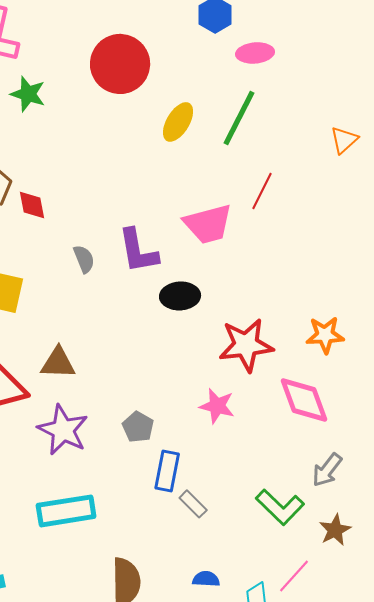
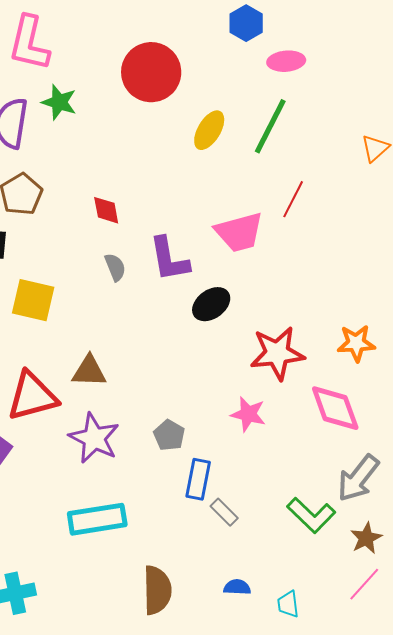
red diamond: (32, 205) -> (106, 210), moved
black ellipse: (180, 296) -> (211, 304), turned -33
gray arrow: (327, 470) -> (358, 478), size x1.4
pink line: (294, 576) -> (364, 584), moved

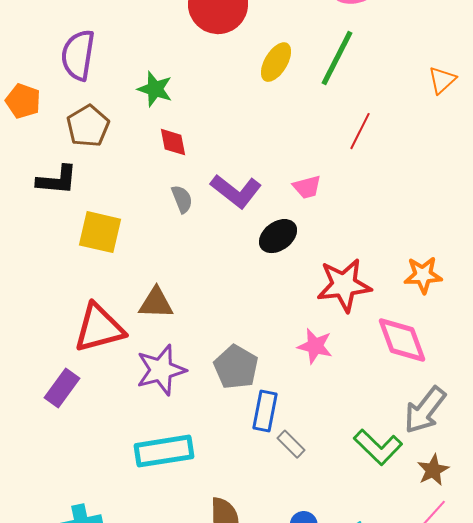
green star: (59, 102) -> (155, 89), moved
pink trapezoid: (239, 232) -> (307, 187), moved, size x0.6
purple L-shape: (169, 259) -> (236, 191), turned -42
gray pentagon: (169, 435) -> (236, 367), size x1.4
purple star: (94, 438) -> (161, 370), turned 30

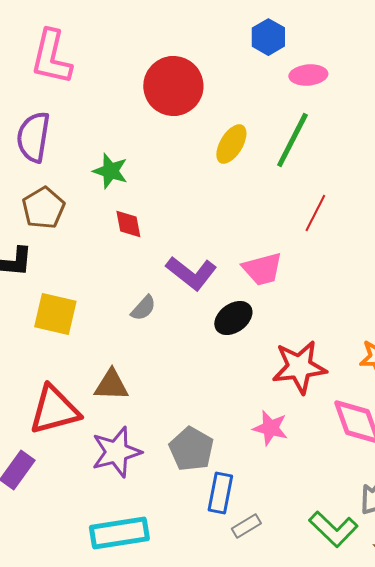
pink trapezoid: (307, 187) -> (262, 269), size x1.4
gray semicircle: (182, 199) -> (143, 308), moved, turned 64
gray rectangle: (291, 444) -> (246, 526), turned -76

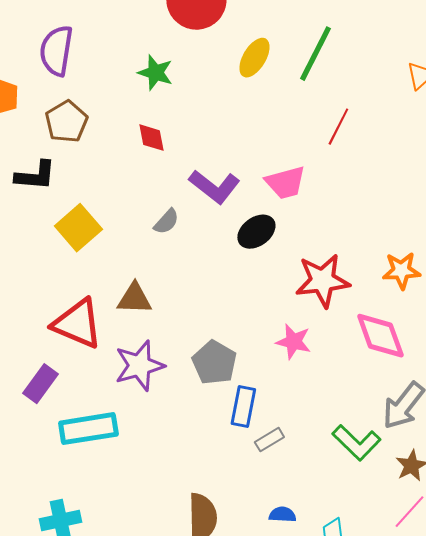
green star: (110, 171) -> (155, 73), moved
yellow square: (55, 314) -> (78, 228), turned 36
red triangle: (54, 410) -> (77, 324), turned 38
cyan rectangle: (119, 533) -> (88, 429), moved

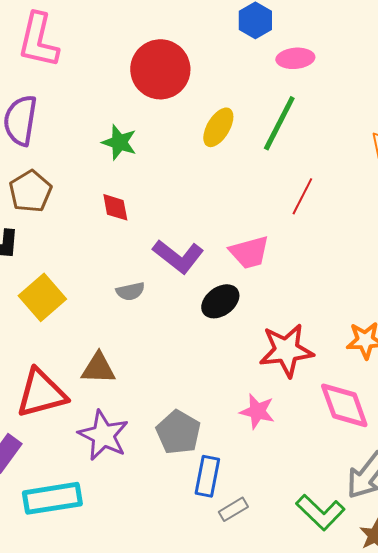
gray semicircle: (166, 222) -> (130, 291), turned 36
red triangle: (77, 324) -> (41, 393), turned -38
purple star: (139, 366) -> (103, 435), turned -30

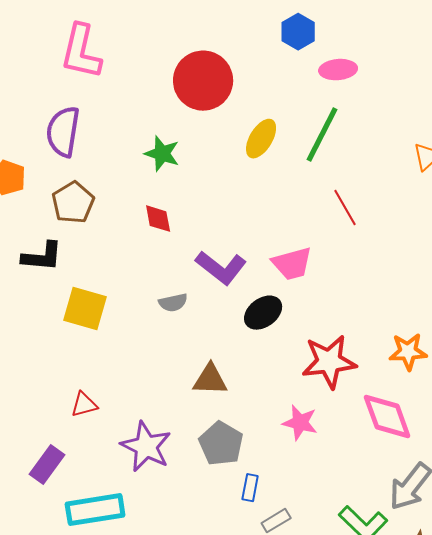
red line: (302, 196) -> (345, 208), turned -57
yellow square: (42, 297) -> (85, 309), turned -33
brown triangle: (98, 368) -> (210, 380), moved
red triangle: (41, 393) -> (84, 405), size x0.5
blue rectangle: (207, 476) -> (250, 488), size x0.7

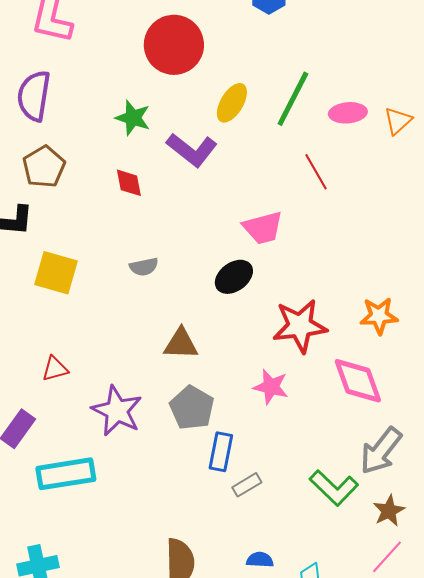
pink ellipse: (338, 70) -> (348, 113), moved
purple L-shape: (221, 268) -> (192, 150), moved
blue rectangle: (250, 488) -> (221, 452), size x1.4

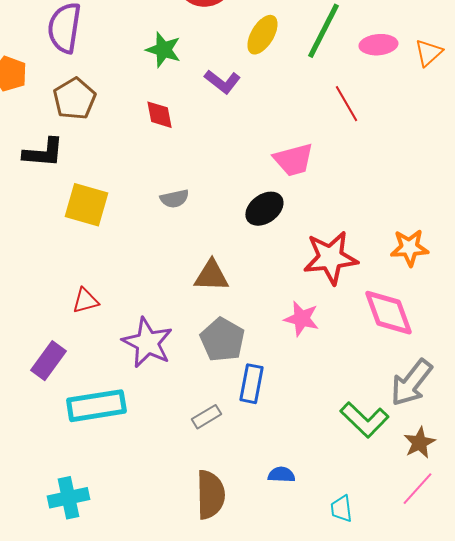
purple L-shape: (192, 150) -> (222, 82), size x0.7
gray rectangle: (247, 485) -> (206, 417), moved
blue semicircle: (260, 560) -> (281, 475), moved

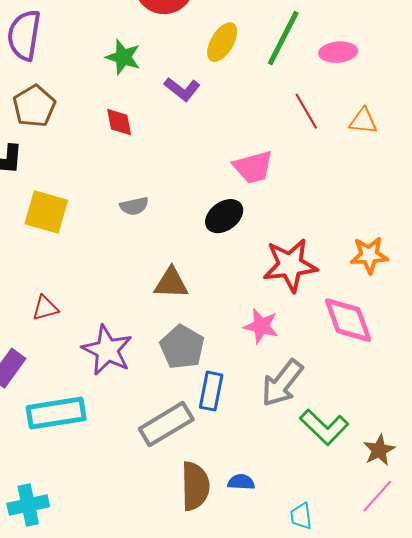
orange triangle: (428, 53) -> (363, 121), moved, turned 48
gray arrow: (411, 383) -> (282, 383), moved
gray rectangle: (206, 417) -> (166, 424), size x1.8
brown semicircle: (210, 495) -> (195, 486), moved

